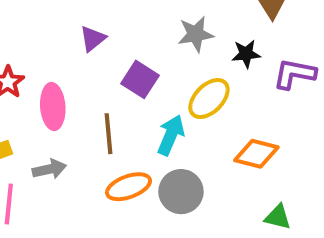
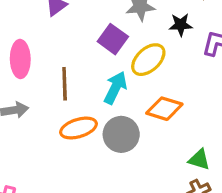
purple square: (140, 79) -> (113, 39), moved
orange diamond: (256, 154) -> (164, 109), moved

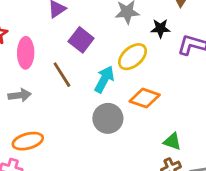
purple square: (113, 39) -> (81, 40), moved
brown line: (65, 84) -> (62, 75), turned -32
orange ellipse: (79, 128) -> (28, 141), moved

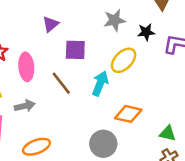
purple square: (81, 40) -> (75, 50), turned -30
orange diamond: (145, 98) -> (128, 114), moved
gray circle: (108, 118) -> (103, 144), moved

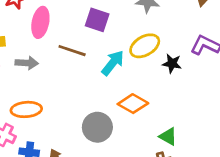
black star: (146, 32) -> (172, 63), moved
brown line: (61, 83) -> (72, 51), turned -50

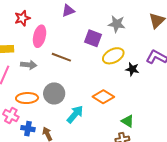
purple square: (97, 20) -> (93, 38), moved
cyan arrow: (113, 63) -> (75, 114), moved
gray circle: (97, 127) -> (54, 93), moved

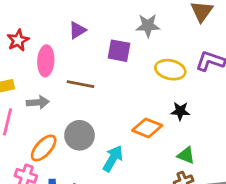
purple triangle: (68, 11) -> (77, 30), moved
yellow ellipse: (113, 56) -> (170, 70), moved, turned 50
black star: (132, 69) -> (180, 111), moved
orange ellipse: (27, 98) -> (44, 148), turned -35

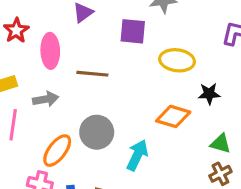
yellow ellipse: (170, 70) -> (177, 60), moved

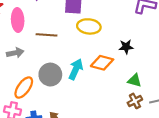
yellow ellipse: (177, 60) -> (89, 26), moved
cyan arrow: (137, 155) -> (76, 69), moved

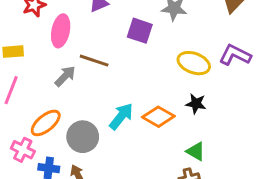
yellow ellipse: (89, 26) -> (194, 63), moved
gray arrow: (15, 53) -> (65, 76), moved, turned -49
gray circle: (50, 75) -> (83, 137), moved

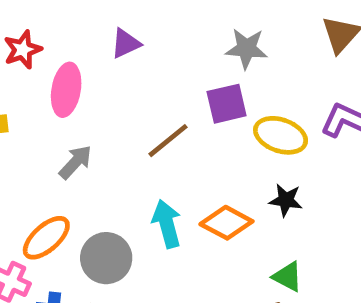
purple square: (140, 31) -> (227, 104), moved, turned -30
brown line: (94, 61) -> (168, 141), moved, turned -56
cyan arrow: (121, 116) -> (167, 224), turned -52

